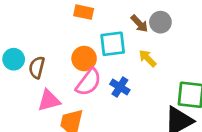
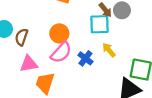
cyan square: (113, 44) -> (99, 24), moved
yellow arrow: (147, 58) -> (109, 50), moved

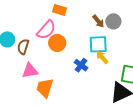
cyan square: (99, 24) -> (98, 44), moved
pink semicircle: (61, 52) -> (46, 30), moved

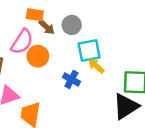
brown arrow: (98, 21) -> (47, 27), moved
gray circle: (113, 21) -> (72, 25), moved

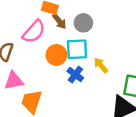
cyan square: (89, 50) -> (77, 49), moved
orange circle: (38, 56) -> (56, 55), moved

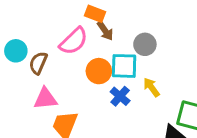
gray circle: (83, 23) -> (145, 44), moved

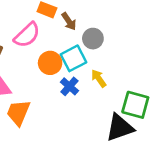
brown arrow: (105, 31) -> (69, 21), moved
cyan square: (124, 66) -> (73, 58), turned -30

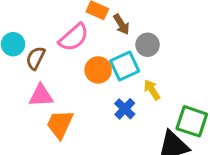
blue cross: (69, 86) -> (125, 109), moved

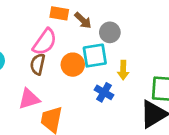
brown semicircle: (36, 58) -> (38, 64), moved
cyan square: (125, 66) -> (95, 56), turned 30
yellow arrow: (152, 90) -> (123, 70), turned -132

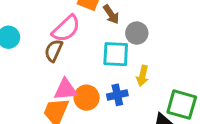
orange circle: (73, 65) -> (87, 98), moved
blue cross: (104, 92) -> (117, 95), turned 36
pink triangle: (29, 99) -> (66, 90), moved

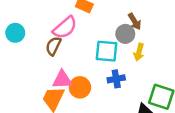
brown arrow: (111, 14) -> (135, 21), moved
yellow arrow: (143, 76) -> (139, 52), moved
blue cross: (117, 95) -> (116, 79), moved

